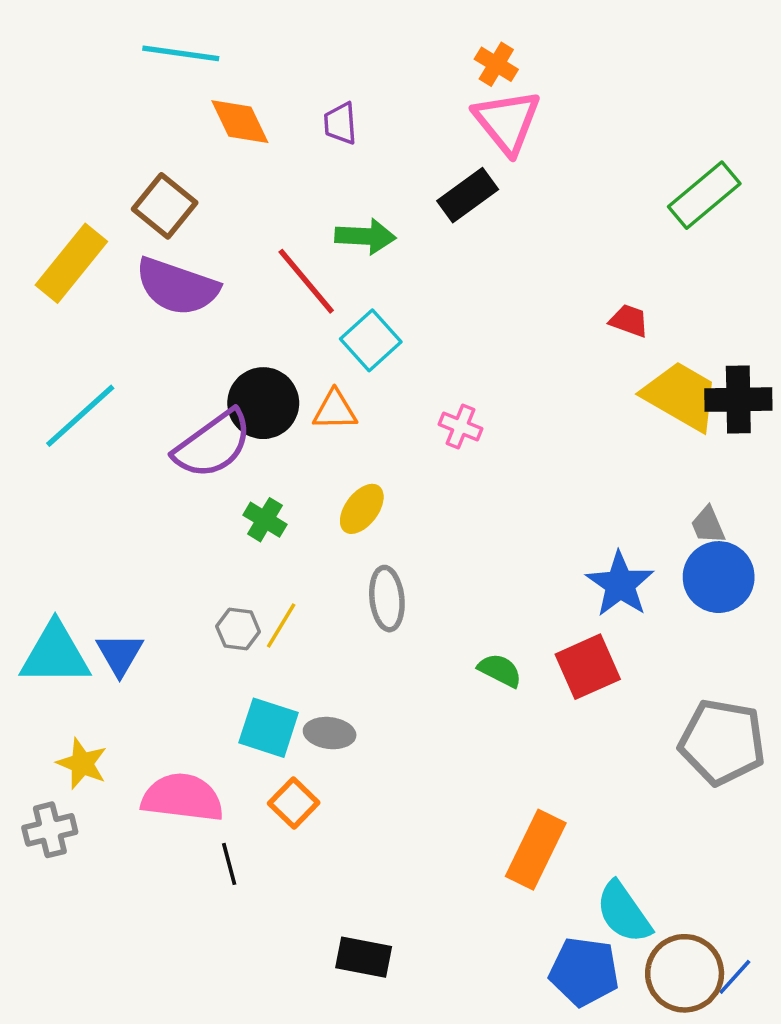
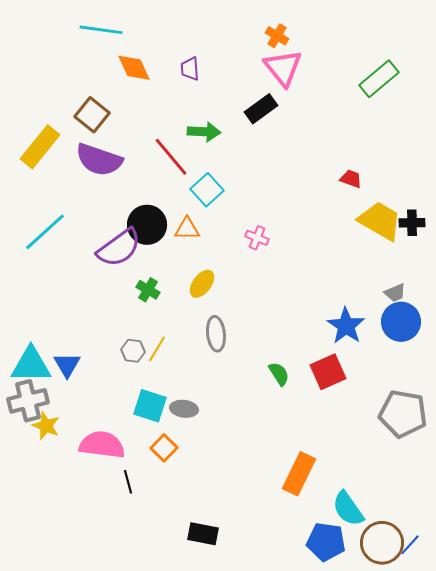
green rectangle: (704, 195) -> (379, 79), moved
black cross: (738, 400) -> (412, 223), size x0.7
gray trapezoid: (708, 525) -> (395, 293), turned -90
green semicircle: (500, 670) -> (279, 374), turned 30
gray cross: (50, 830) -> (28, 401), moved, size x1.4

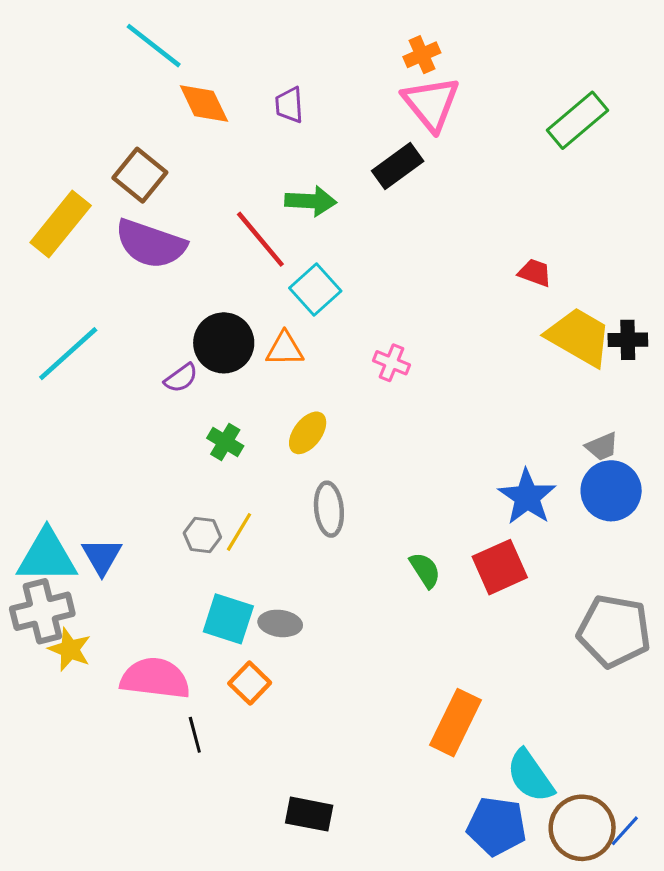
cyan line: (101, 30) -> (154, 46), turned 30
orange cross: (277, 36) -> (422, 55), turned 35
purple semicircle: (119, 248) -> (181, 378), size x0.5

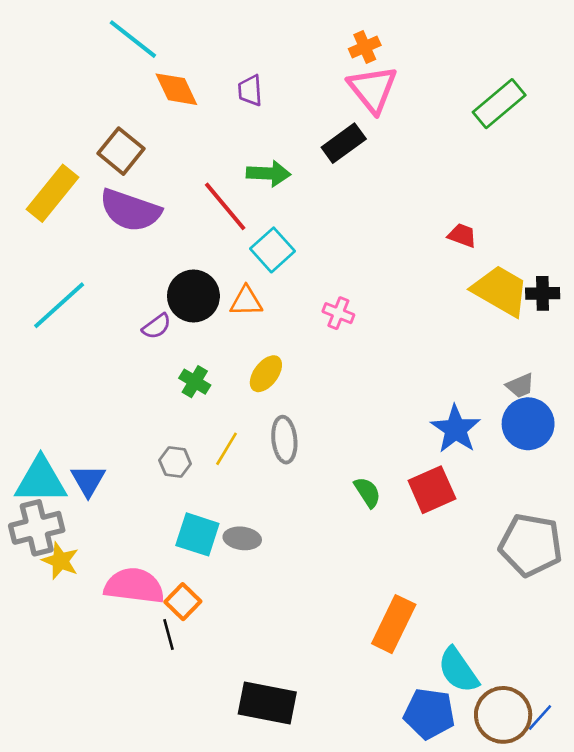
yellow line: (239, 532) -> (226, 449), moved
orange square: (250, 683) -> (183, 602), moved
black rectangle: (309, 814) -> (267, 703), size x1.4

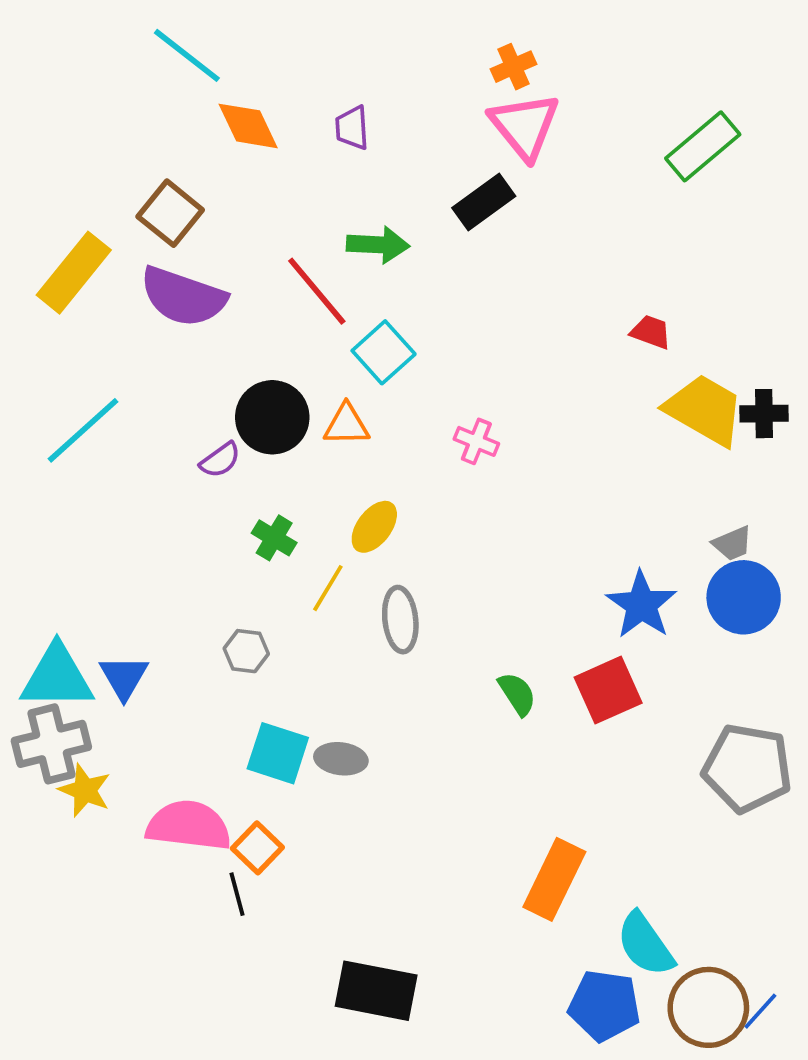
yellow line: (226, 449) -> (328, 588), moved

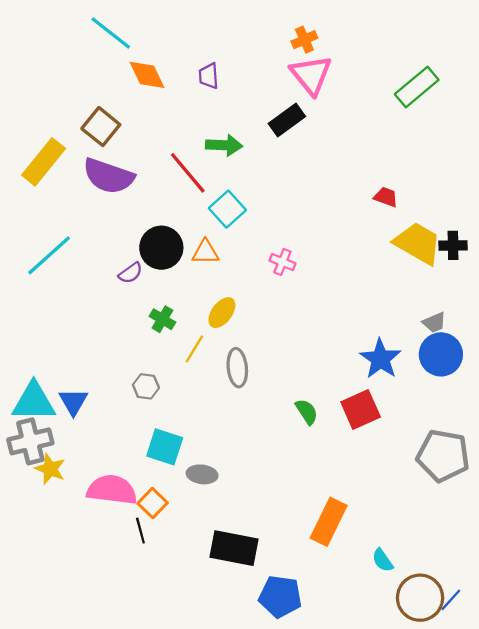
gray ellipse: (341, 759) -> (202, 474), moved
cyan semicircle: (645, 944) -> (383, 560), size x0.6
black rectangle: (376, 991) -> (234, 548), moved
blue pentagon: (604, 1006) -> (280, 597), moved

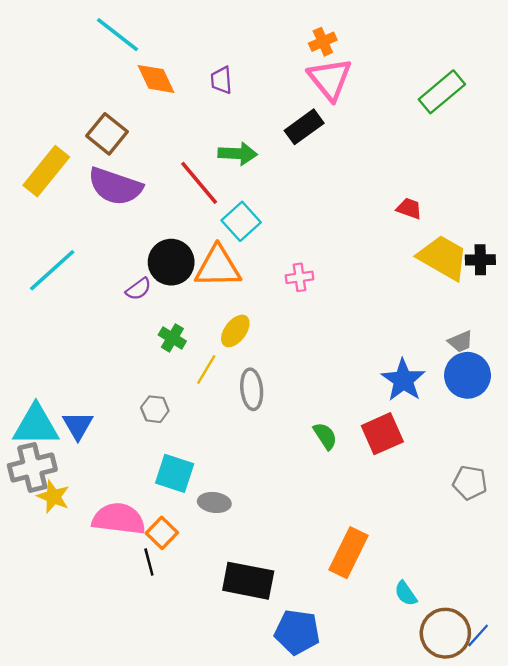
orange triangle: (205, 252) -> (218, 267), size x1.6
pink cross: (282, 262) -> (300, 277), turned -30
gray pentagon: (443, 456) -> (470, 483), size x0.6

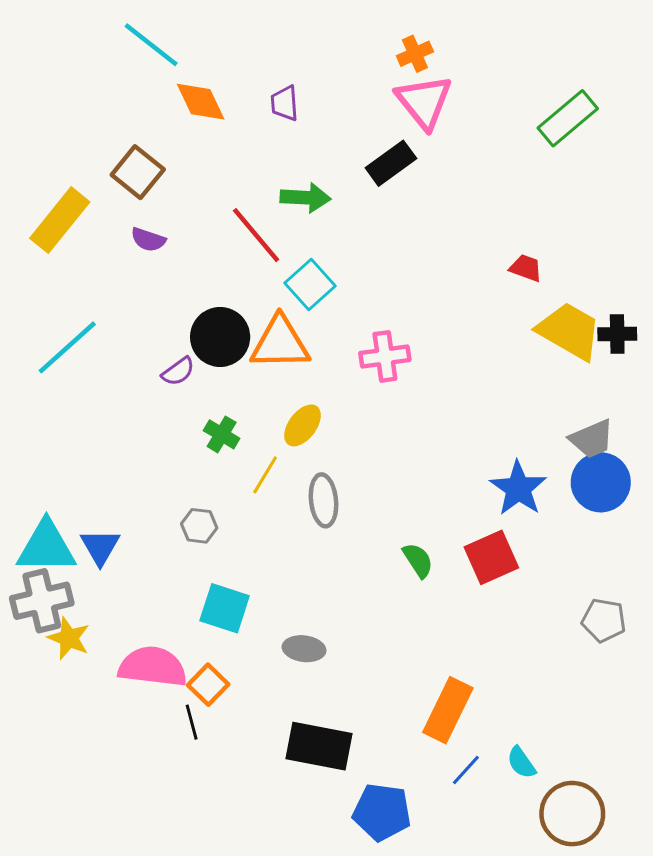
purple semicircle: (115, 186) -> (148, 240), size x0.5
pink cross: (300, 277) -> (385, 356), size x1.4
gray trapezoid: (461, 341) -> (592, 439), size x1.4
gray ellipse: (214, 502) -> (304, 649), moved
blue line: (478, 635) -> (466, 770), moved

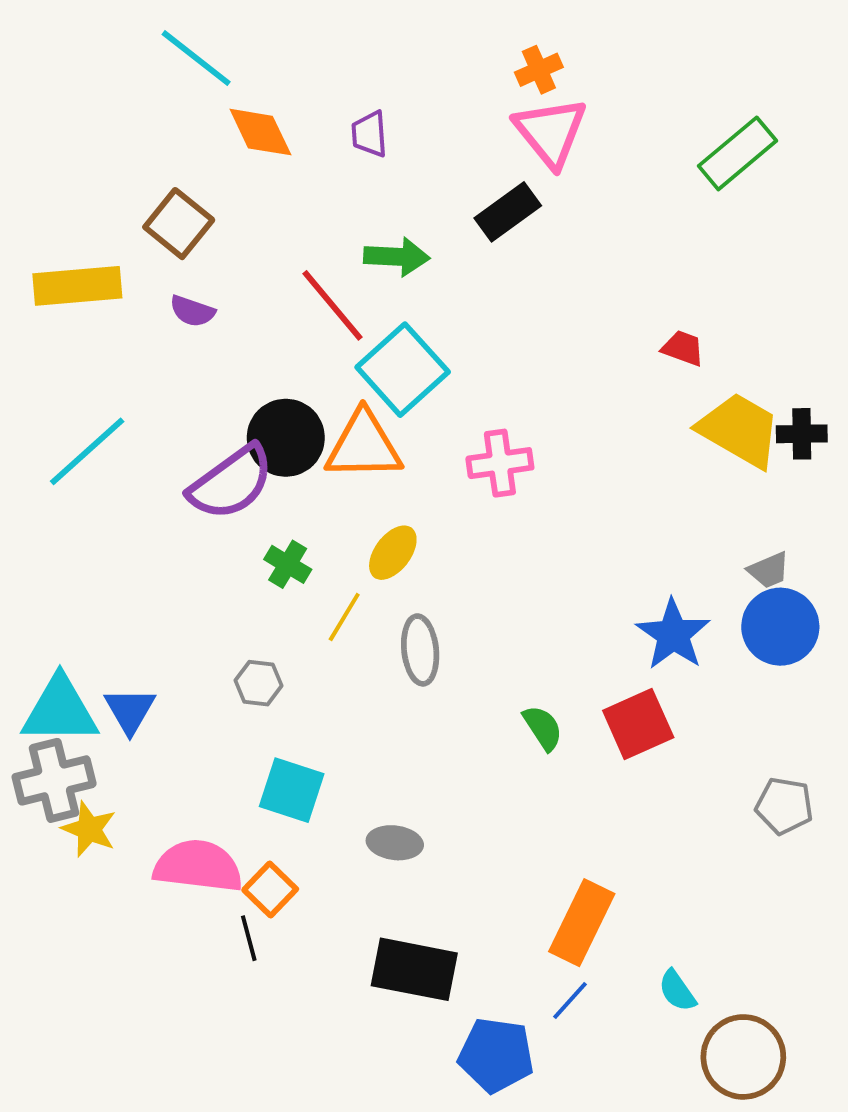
yellow rectangle: (60, 220) -> (77, 286), turned 46
cyan square: (310, 285) -> (403, 370), size x1.4
purple semicircle: (178, 371) -> (231, 483), size x2.0
gray trapezoid: (592, 439) -> (769, 570), size x0.7
blue line: (466, 770) -> (570, 1000), moved

